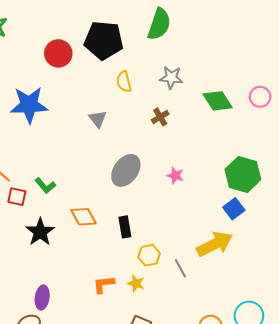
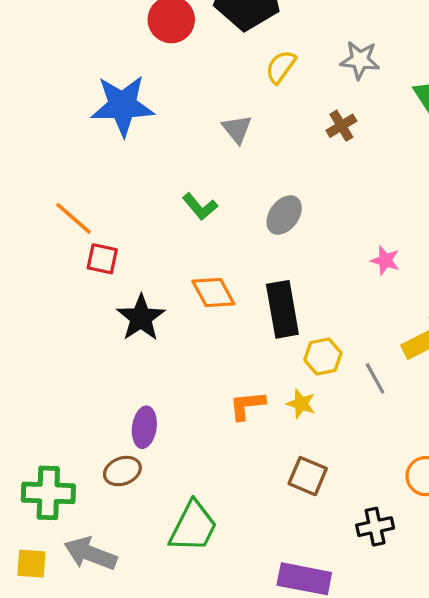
yellow semicircle: (124, 82) -> (281, 67), turned 50
gray ellipse: (126, 170) -> (284, 215), size x0.7
pink star: (175, 175) -> (385, 260), moved
green L-shape: (45, 186) -> (200, 207), moved
black rectangle: (125, 227) -> (282, 309), size x1.5

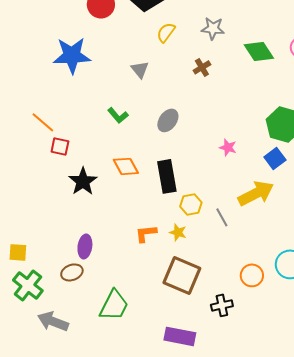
brown square: (308, 476) -> (182, 275), size x1.6
green cross: (48, 493) -> (28, 285), turned 36
yellow square: (31, 564) -> (18, 252), moved

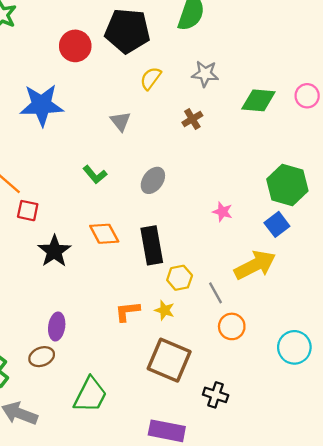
green diamond: (259, 51) -> (258, 100), turned -52
orange circle: (252, 275) -> (232, 326), moved
black cross: (222, 305) -> (216, 395), turned 30

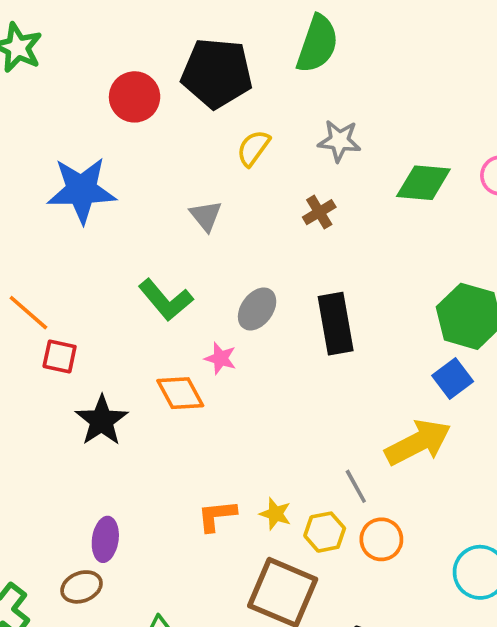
green L-shape: (95, 175) -> (166, 300), size x1.4
pink star: (222, 212) -> (220, 358), moved
black rectangle: (152, 245) -> (336, 324), moved
yellow hexagon: (180, 278) -> (325, 532), moved

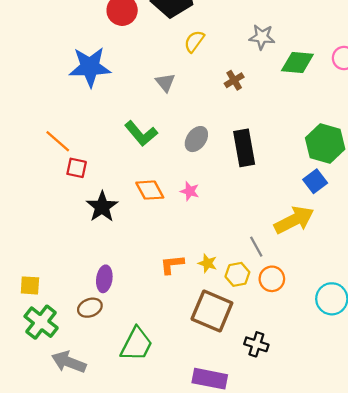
gray star: (339, 141) -> (262, 37), moved
pink star: (220, 358) -> (190, 191), moved

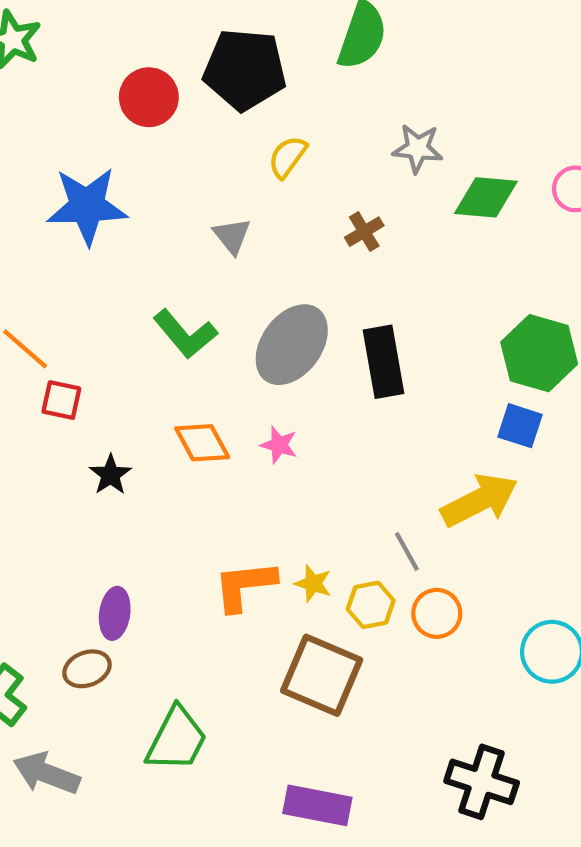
gray ellipse: (196, 139) -> (292, 345), size x1.6
blue square: (315, 181) -> (520, 426), turned -35
black star: (102, 207) -> (110, 475), size x0.7
orange L-shape: (172, 264) -> (245, 586), size x1.4
black cross: (256, 344) -> (482, 782), moved, size x1.5

